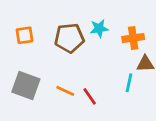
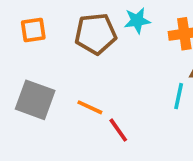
red line: (90, 96) -> (118, 130), moved

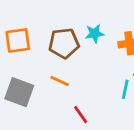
orange square: (33, 30) -> (18, 40), size x1.4
orange line: (90, 107) -> (60, 81), moved

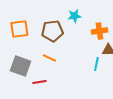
cyan star: (95, 33) -> (74, 16), moved
red line: (81, 114) -> (39, 82), moved, turned -64

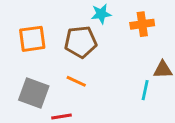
cyan star: (74, 16) -> (101, 14), moved
orange cross: (99, 31) -> (142, 24), moved

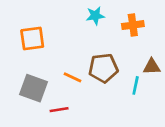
brown pentagon: (81, 42) -> (103, 68), moved

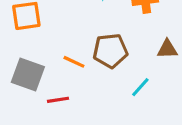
cyan line: (136, 85) -> (140, 87), moved, turned 30

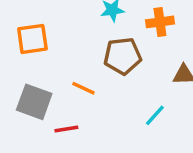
brown pentagon: (110, 51) -> (123, 56), moved

